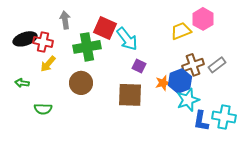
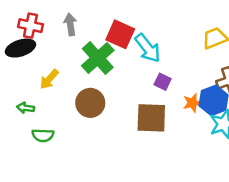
red cross: (43, 42) -> (30, 26), moved
green cross: (87, 47) -> (98, 58), turned -32
green arrow: (22, 83) -> (25, 108), moved

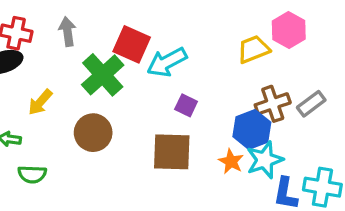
cyan arrow: (148, 48) -> (167, 62), turned 100
orange star: (192, 103) -> (231, 162), moved, turned -30

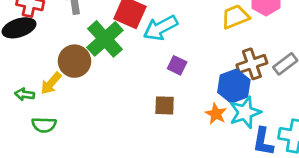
yellow arrow: (40, 102) -> (51, 83), moved
brown circle: (93, 133) -> (74, 61), moved
brown square: (172, 152) -> (165, 105), size x0.6

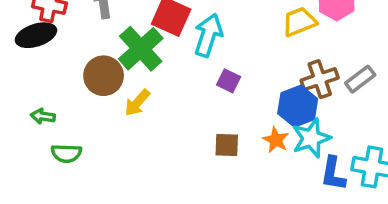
cyan arrow: (160, 28) -> (208, 35), turned 136
yellow arrow: (51, 83) -> (137, 103), moved
brown square: (165, 105) -> (227, 145), moved

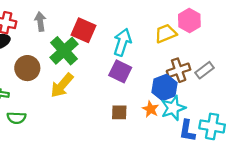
cyan arrow: (208, 35) -> (122, 42), moved
brown circle: (104, 76) -> (27, 68), moved
purple square: (229, 81) -> (120, 71), size x1.5
yellow arrow: (137, 103) -> (62, 85), size x1.4

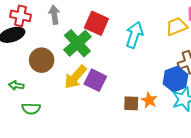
purple square: (120, 71) -> (95, 80), moved
orange star: (150, 109) -> (149, 100), moved

